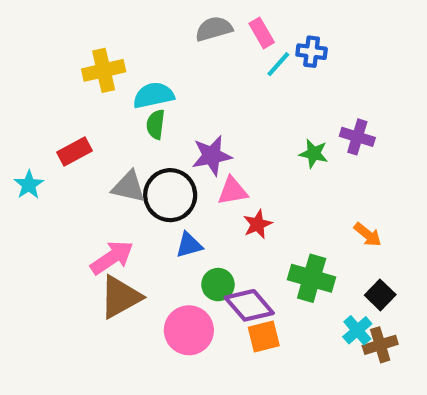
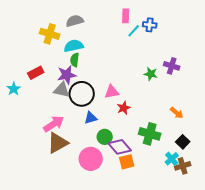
gray semicircle: (214, 29) -> (75, 21), moved
pink rectangle: (262, 33) -> (126, 16), turned 32
yellow cross: (104, 70) -> (50, 34), turned 30
purple star: (212, 156) -> (67, 75), moved

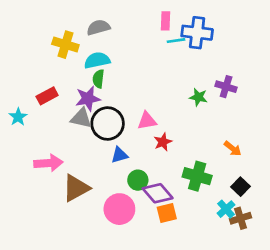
blue cross: (150, 25) -> (197, 33), size x1.6
cyan line: (134, 31) -> (176, 41), turned 40
pink arrow: (54, 124) -> (48, 163), moved, turned 30

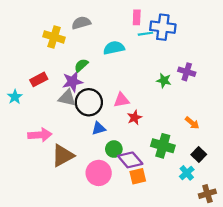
cyan semicircle: (97, 60) -> (114, 48), moved
green semicircle: (98, 79) -> (81, 65), turned 40
brown cross: (241, 218) -> (207, 194), moved

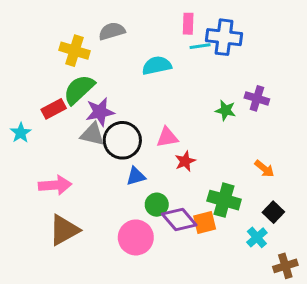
green semicircle: (81, 65) -> (79, 89), moved, size x1.6
brown triangle: (63, 156) -> (64, 230), moved
orange square: (138, 176) -> (205, 223), moved

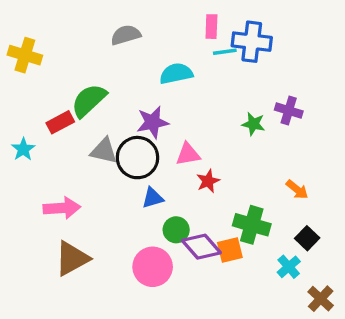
yellow cross: (74, 51) -> (25, 55), moved
purple star: (100, 112) -> (153, 122), moved
brown cross: (285, 266) -> (321, 299), turned -30

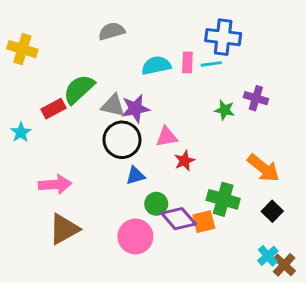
pink rectangle: (211, 27) -> (187, 62), moved
cyan line: (225, 52) -> (211, 64), moved
gray triangle: (104, 151) -> (113, 106), moved
orange arrow: (297, 190) -> (263, 168), size x1.6
cyan cross: (289, 267) -> (268, 256), moved

